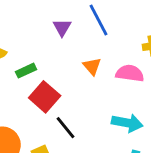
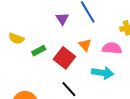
red square: (45, 97) -> (64, 58), moved
cyan arrow: (127, 123) -> (103, 73), moved

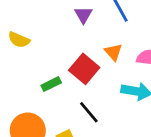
green rectangle: (39, 51) -> (51, 84), moved

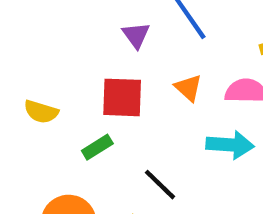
yellow semicircle: (19, 40) -> (41, 112), moved
red square: (84, 69) -> (122, 97), moved, turned -32

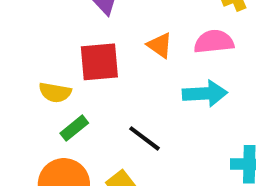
yellow semicircle: (41, 112) -> (55, 92), moved
green rectangle: (97, 147) -> (74, 128), moved

